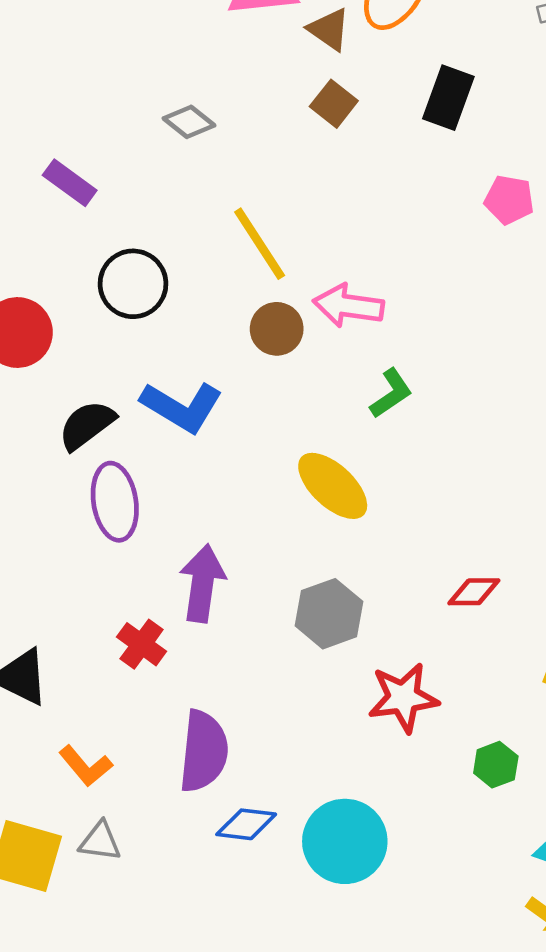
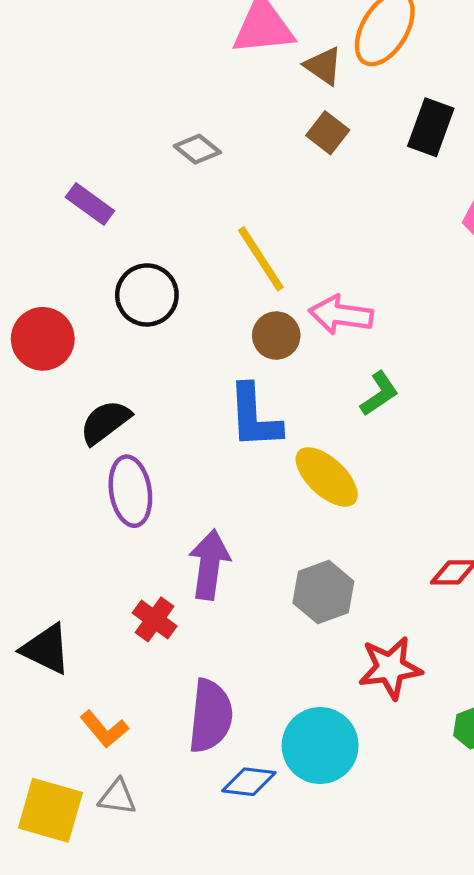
blue L-shape: (182, 407) -> (254, 417), moved, turned 56
cyan circle: (345, 841) -> (320, 746), moved

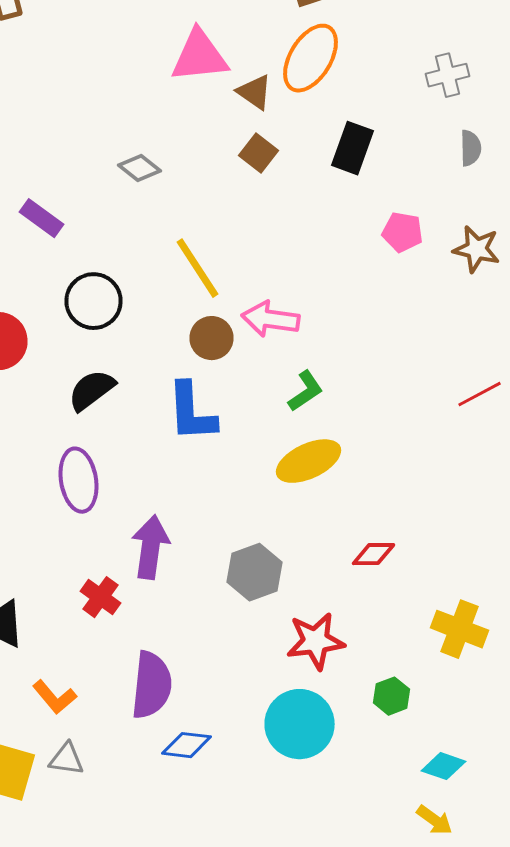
black semicircle: (105, 422) -> (92, 390), moved
yellow ellipse: (327, 477) -> (308, 461), moved, turned -68
cyan circle: (320, 746) -> (300, 724), moved

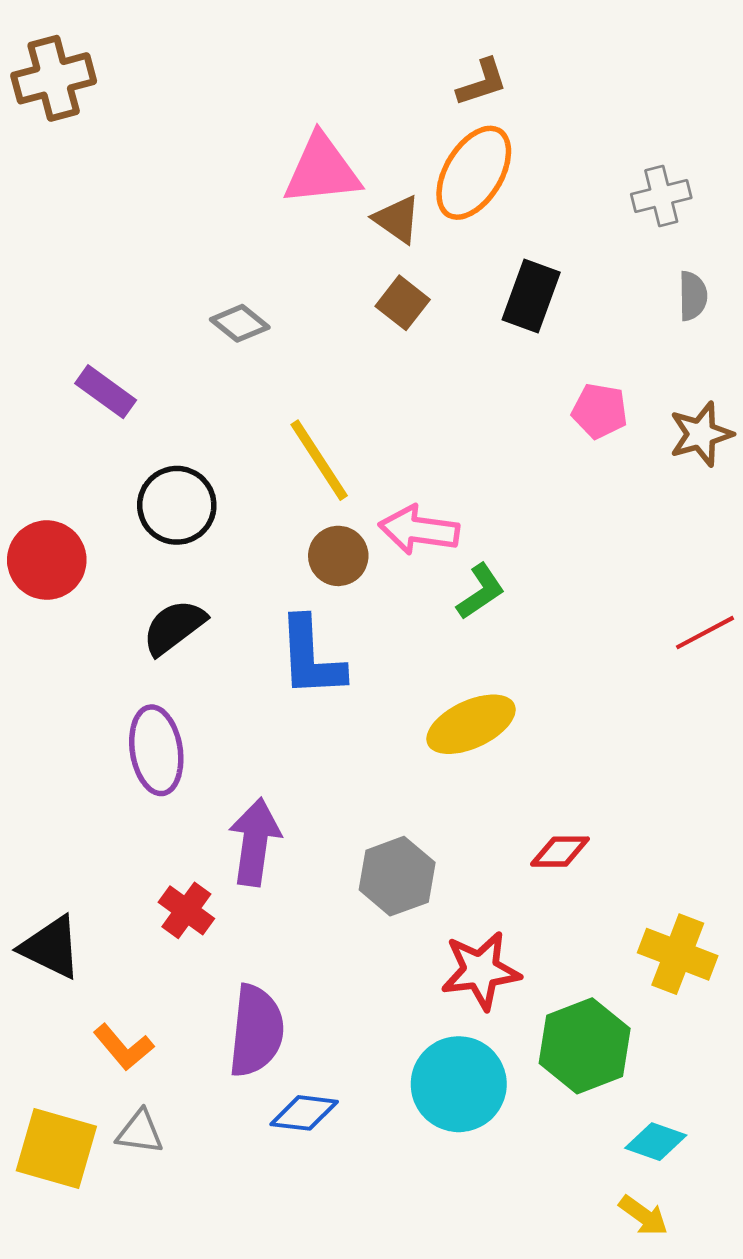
brown star: (476, 249) -> (701, 434), turned -30
green L-shape: (306, 391) -> (481, 592), moved
green hexagon: (392, 696) -> (585, 1046), size x1.8

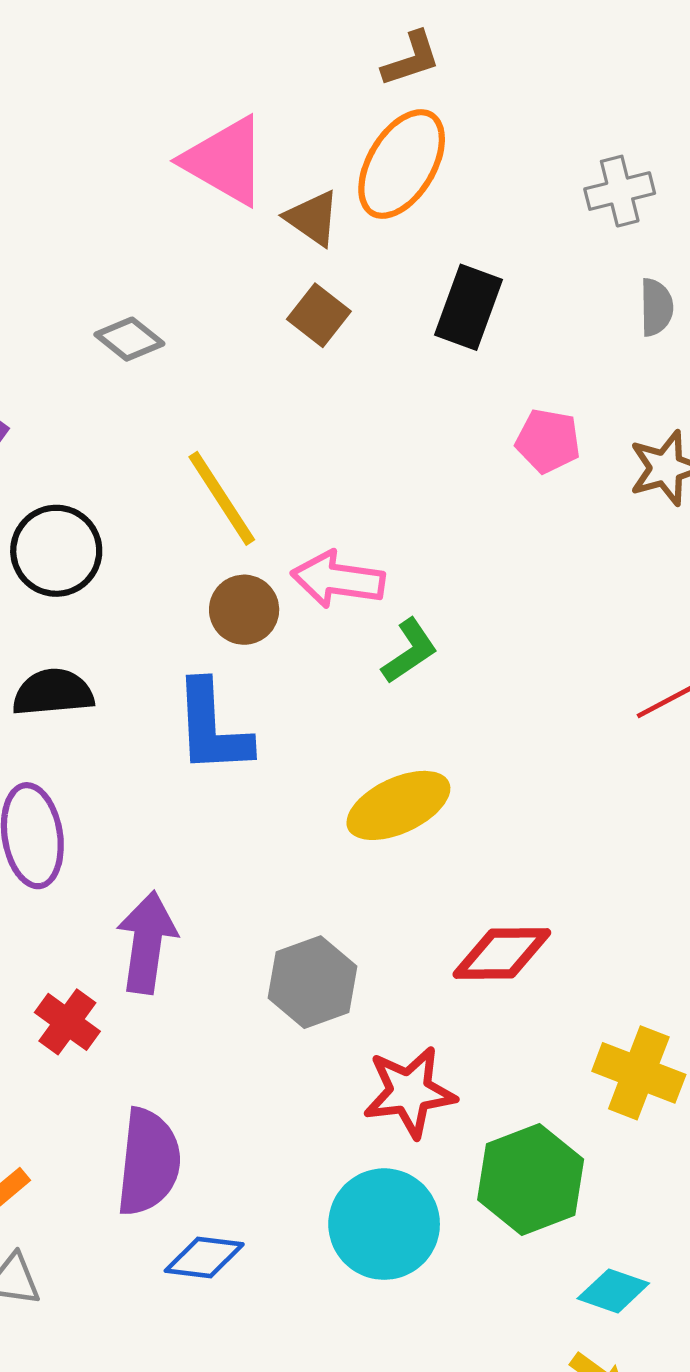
pink triangle: (322, 170) -> (225, 161), turned 36
black semicircle: (174, 627) -> (53, 692), turned 32
red diamond: (560, 852) -> (502, 953), size x1.4

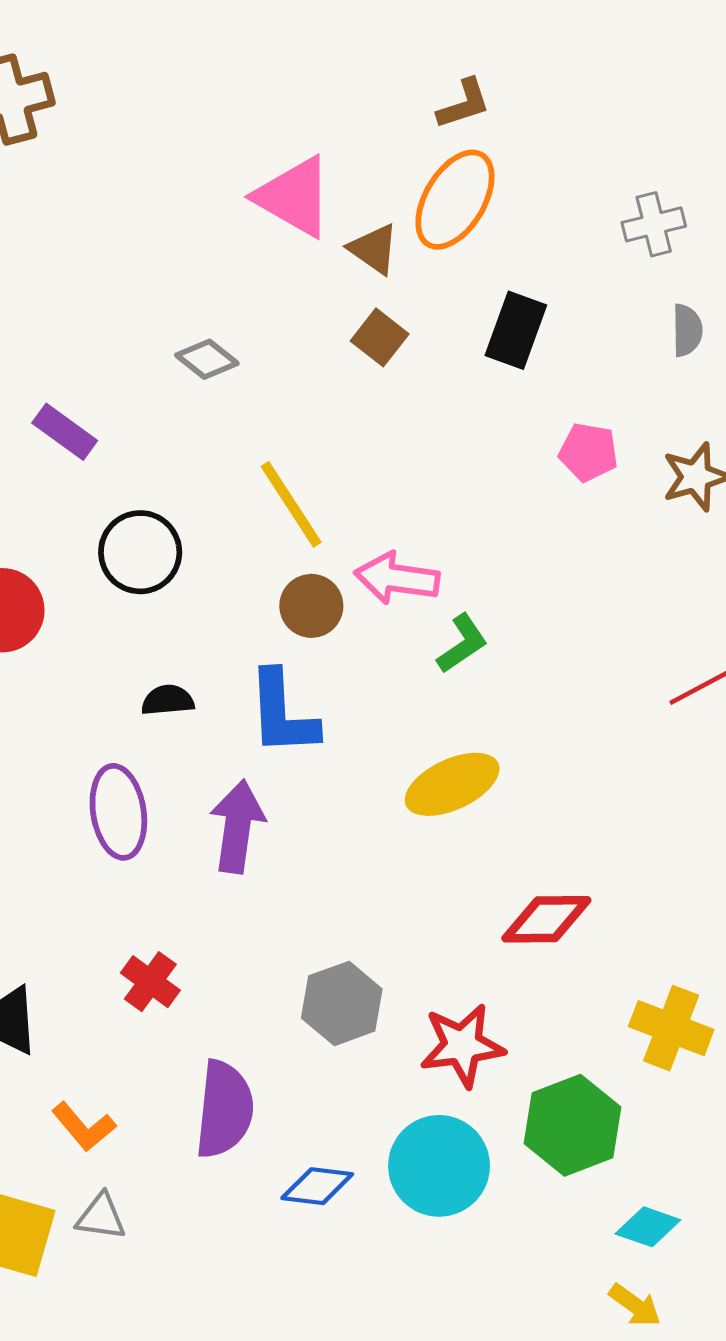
black semicircle: (53, 692) -> (168, 700), moved, size x0.7
purple arrow: (147, 942) -> (237, 826), moved
gray hexagon: (312, 982) -> (342, 1003), moved
blue diamond: (204, 1257) -> (317, 1186), moved

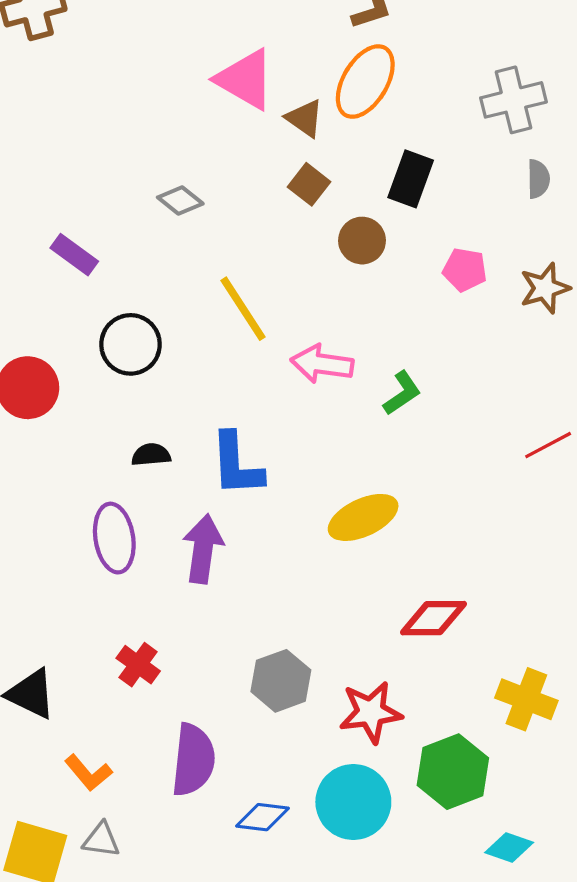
gray cross: (654, 224) -> (513, 100), size x1.4
brown circle: (311, 606) -> (362, 241), moved
green L-shape: (462, 644) -> (402, 393), moved

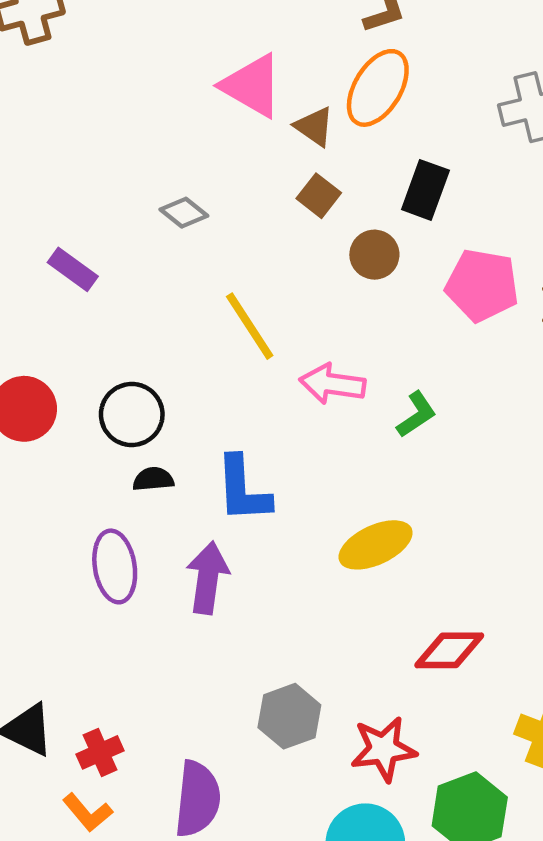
pink pentagon: (465, 270) -> (482, 285), size x1.6
black circle: (131, 344) -> (132, 415), moved
red cross: (138, 665) -> (100, 752), moved, turned 30

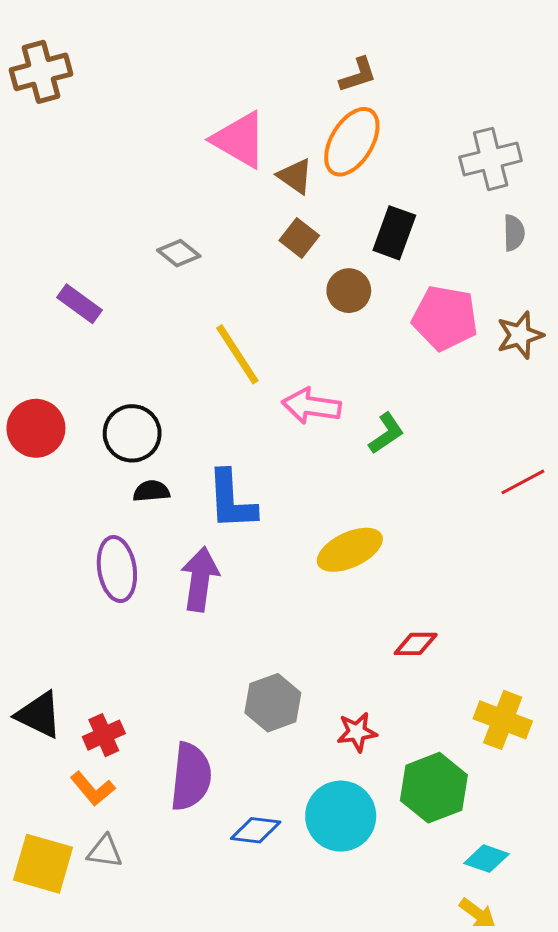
red diamond: (449, 650) -> (416, 644), size x0.7
red star: (383, 749) -> (357, 732), size x0.7

